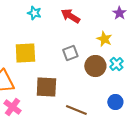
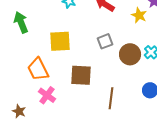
yellow star: (104, 39) -> (139, 15), moved
brown line: (76, 110) -> (111, 98), turned 75

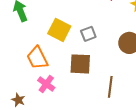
yellow square: (60, 41) -> (59, 30), turned 30
gray square: (105, 41) -> (88, 34), moved

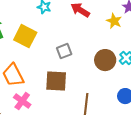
yellow square: (59, 30) -> (25, 36), moved

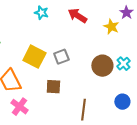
yellow square: (25, 36) -> (34, 57), moved
brown square: (56, 81) -> (53, 87), size x0.7

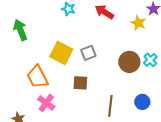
blue circle: (122, 102) -> (142, 102), moved

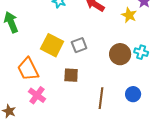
cyan cross: (150, 60) -> (141, 52), turned -32

